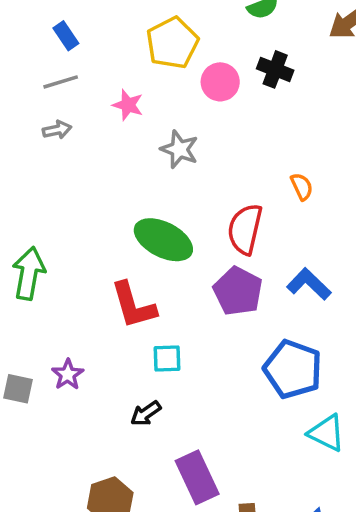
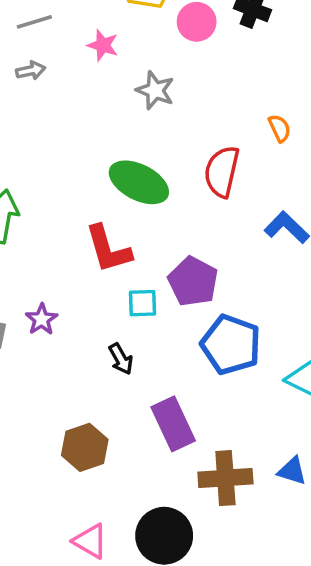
purple pentagon: (238, 291) -> (193, 281), moved
blue pentagon: (293, 369) -> (231, 345), moved
black arrow: (146, 413) -> (121, 359), turned -84

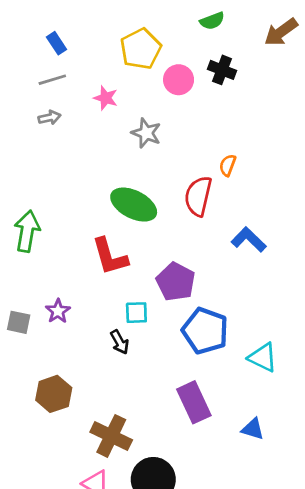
orange semicircle: (280, 128) -> (228, 165), moved, turned -135
cyan square: (142, 303) -> (136, 313), moved
purple rectangle: (173, 424) -> (194, 402), moved
brown hexagon: (85, 447) -> (54, 394), moved
brown cross: (225, 478) -> (111, 436), moved, turned 30

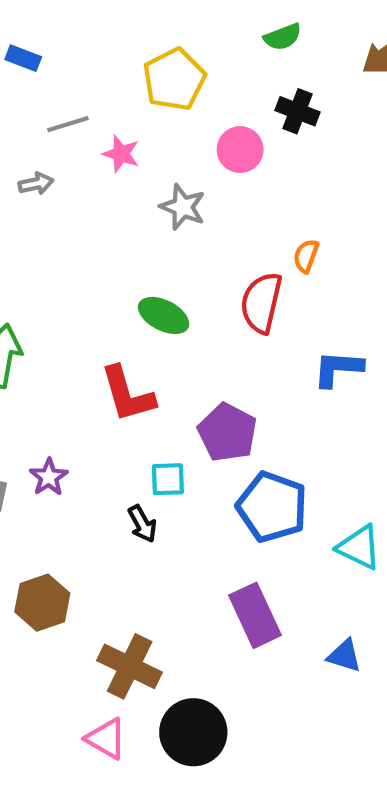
blue rectangle: (56, 43) -> (23, 58), moved, turned -35
gray line: (52, 80) -> (68, 124), moved
pink circle: (179, 80) -> (240, 150), moved
green ellipse: (134, 205) -> (164, 315), size x0.7
blue L-shape: (249, 240) -> (338, 369), turned -40

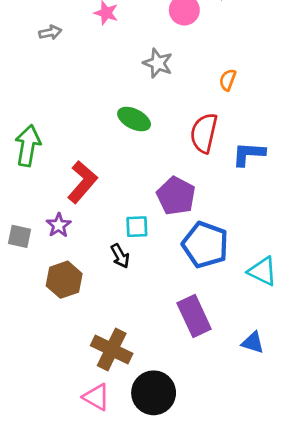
gray star: (183, 207) -> (158, 63), moved
red semicircle: (261, 303) -> (204, 133), moved
red L-shape: (127, 394) -> (82, 182), moved, turned -123
brown hexagon: (42, 603) -> (64, 280), moved

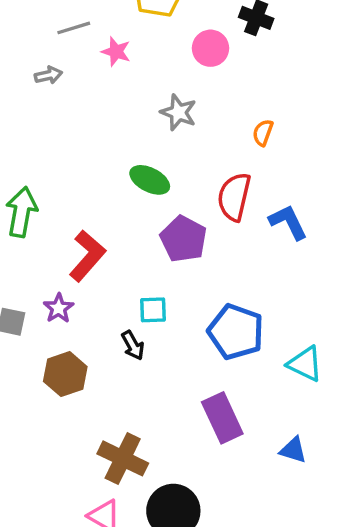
blue L-shape: (249, 154) -> (288, 222), turned 60
purple pentagon: (176, 196) -> (183, 239), moved

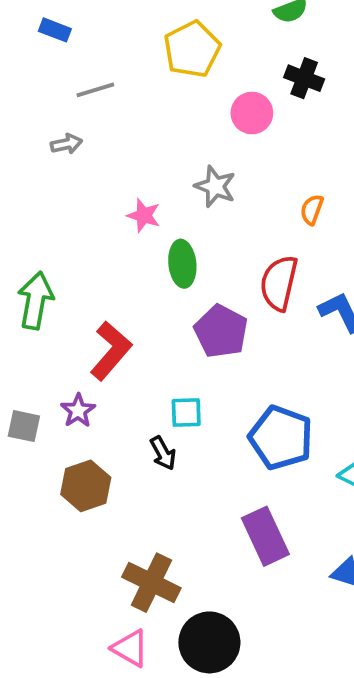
pink star: (116, 52) -> (144, 215), moved
green ellipse: (150, 180) -> (182, 264), turned 57

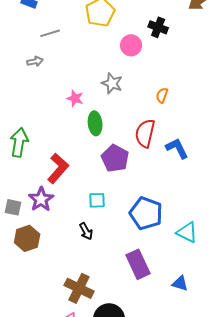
purple star: (78, 411) -> (41, 199), size x1.4
black arrow: (163, 453) -> (86, 231), moved
brown hexagon: (86, 486) -> (27, 238), moved

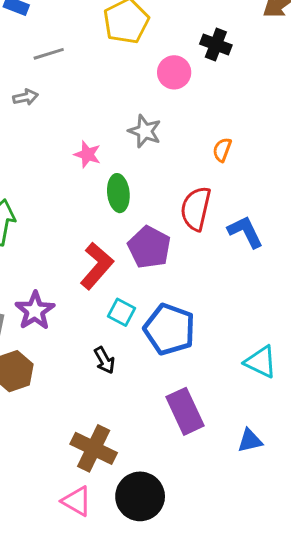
red L-shape: (58, 168) -> (97, 266), moved
cyan square: (97, 200) -> (121, 312), turned 30
blue pentagon: (146, 213) -> (169, 329), moved
blue triangle: (180, 283) -> (250, 441), turned -30

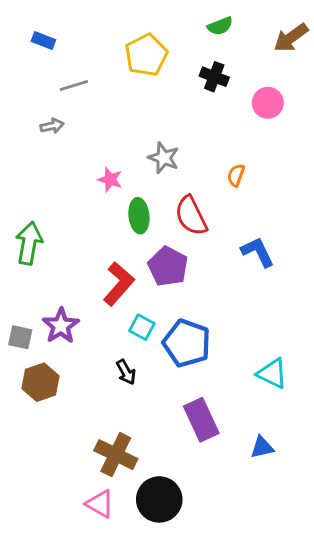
black cross: (216, 45) -> (214, 77), moved
pink circle: (174, 72) -> (268, 103), moved
red semicircle: (196, 209) -> (191, 216), moved, turned -39

